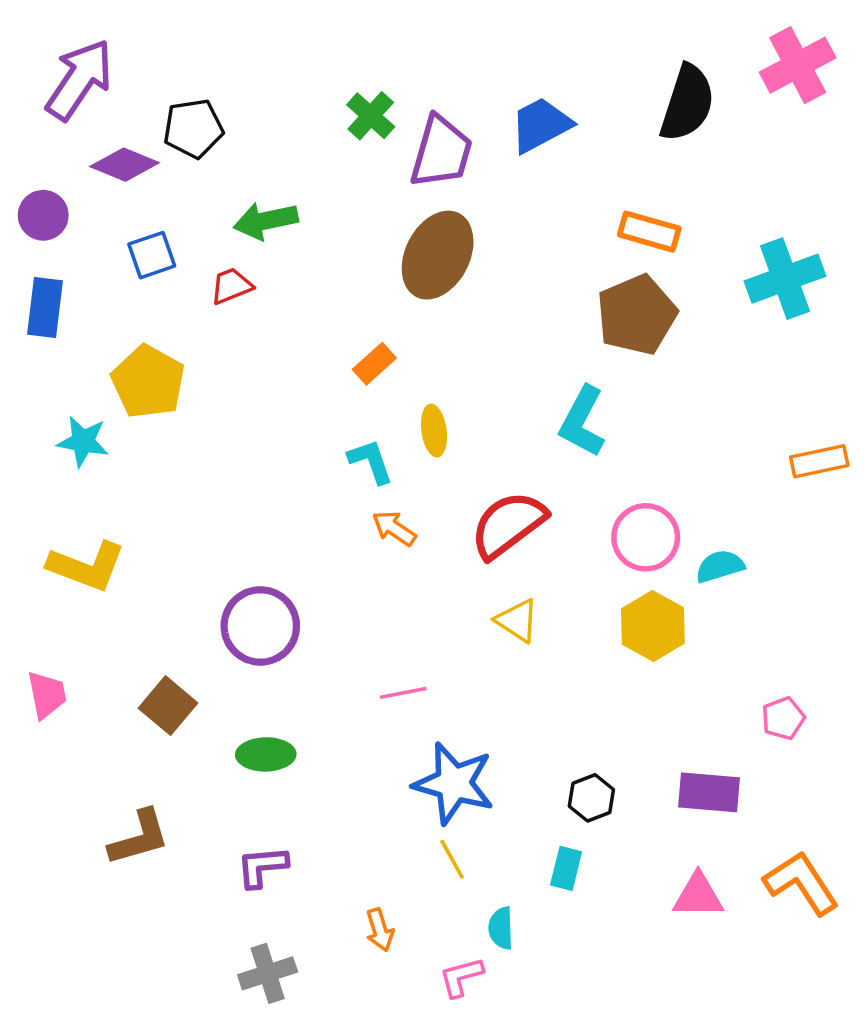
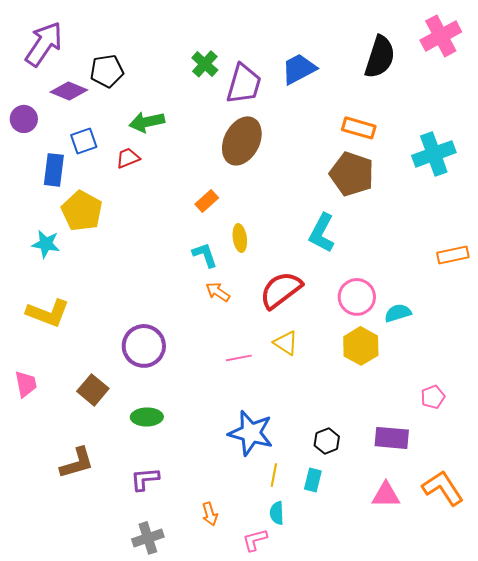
blue rectangle: (45, 308) -> (54, 170), moved
brown pentagon: (637, 315) -> (352, 174), turned -30
pink line: (403, 693) -> (239, 358), moved
yellow line: (452, 859) -> (274, 475), moved, turned 40

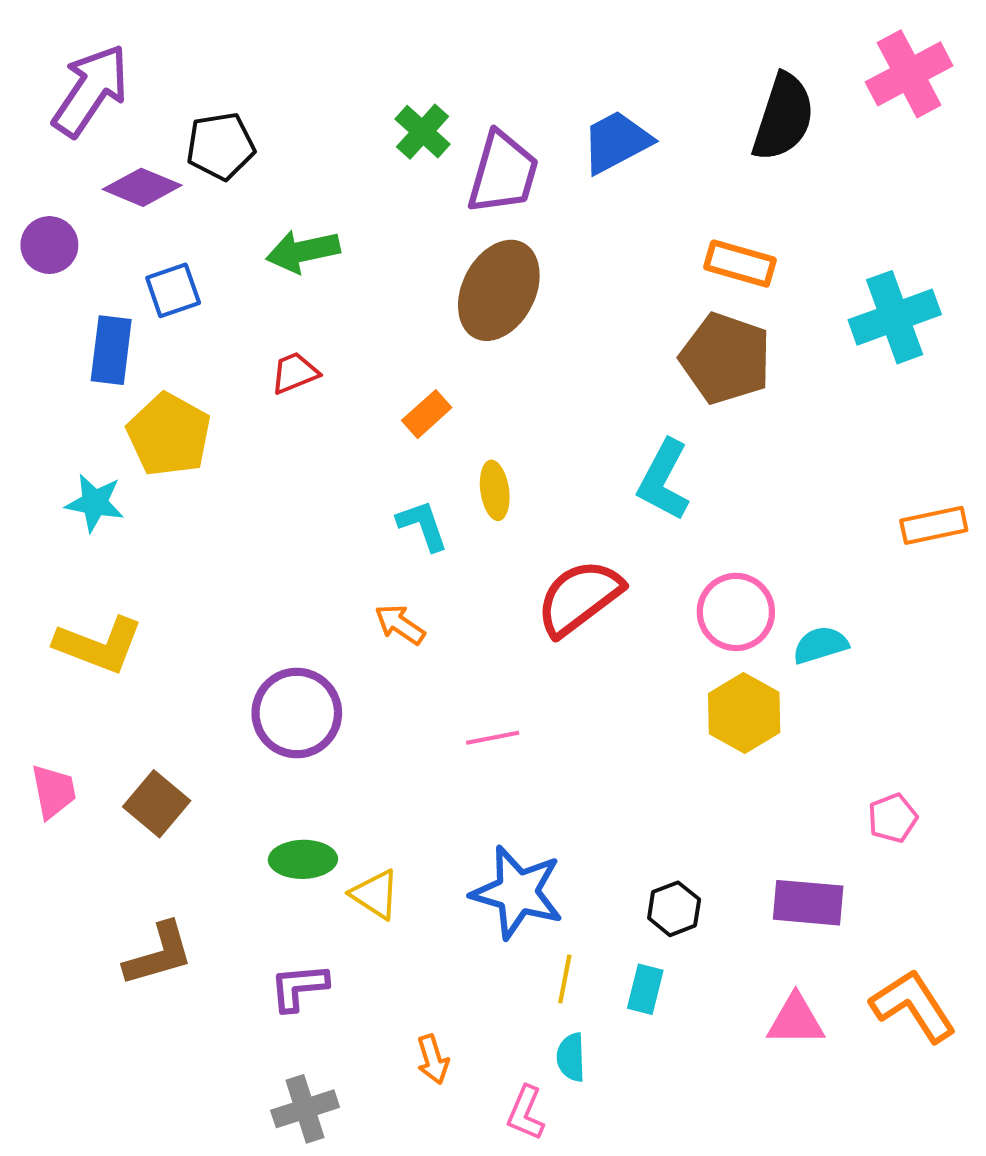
red trapezoid: (128, 158) -> (295, 373), moved
orange arrow: (218, 292) -> (400, 624), moved
yellow triangle: (286, 343) -> (375, 894), moved
brown square: (93, 390) -> (157, 804), moved
pink L-shape: (255, 540) -> (526, 1113), turned -52

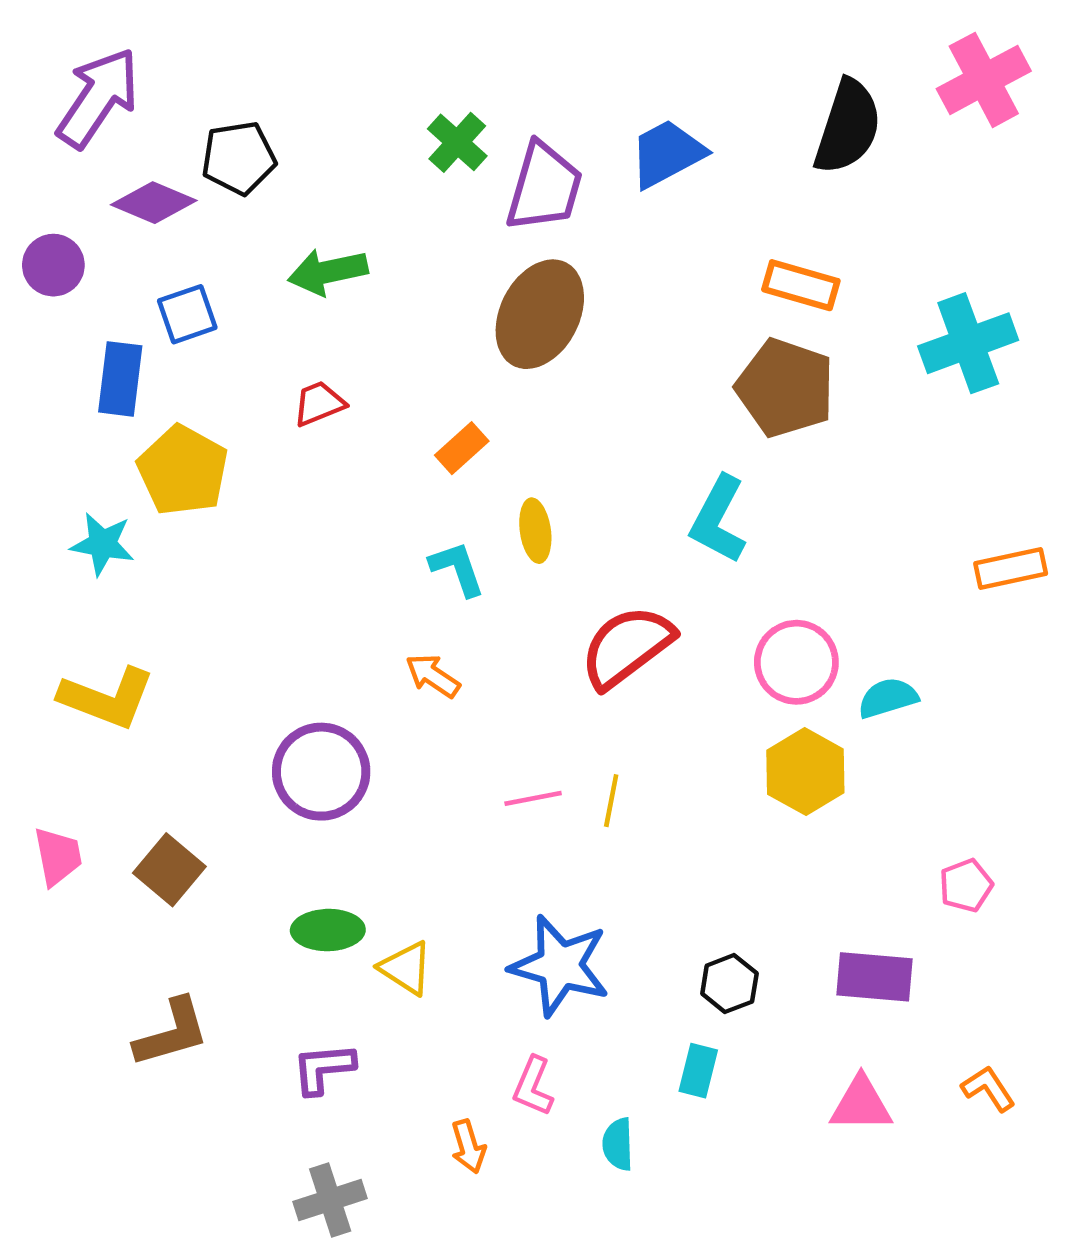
yellow line: (565, 979) -> (611, 801), moved
orange L-shape: (913, 1006) -> (988, 1088), size x0.6
pink L-shape: (526, 1113) -> (533, 1086), moved

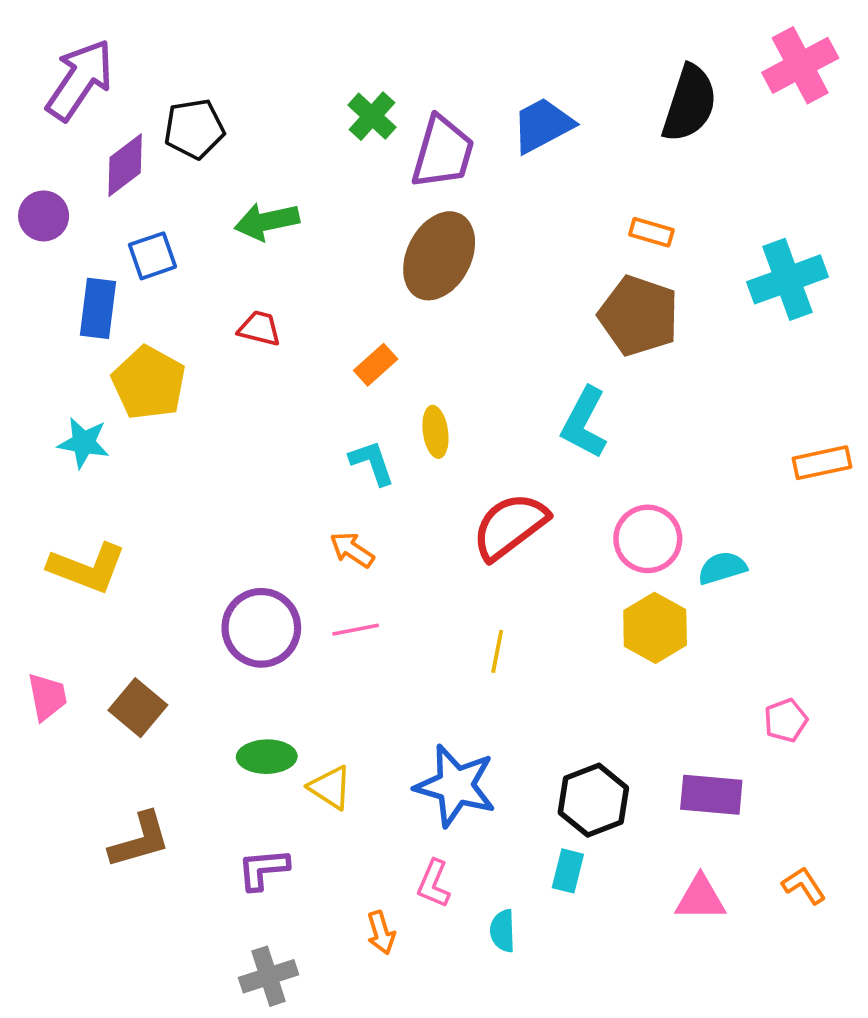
purple diamond: (154, 203) -> (125, 165), turned -60
orange rectangle: (801, 285) -> (651, 232), size x0.7
red trapezoid: (319, 403) -> (259, 328), turned 36
pink line: (533, 798) -> (356, 630), moved
black hexagon: (729, 984) -> (593, 800), size x1.5

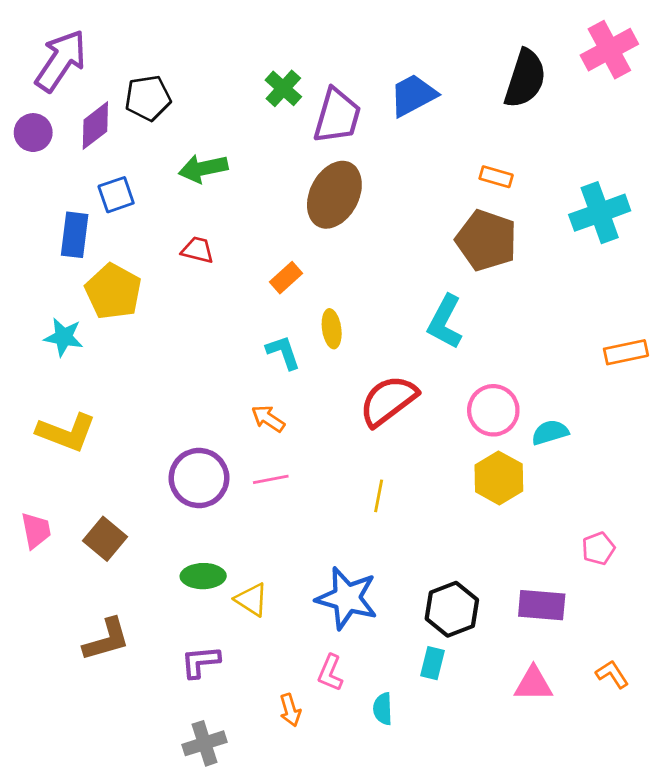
purple circle: (44, 216) -> (33, 133), moved

